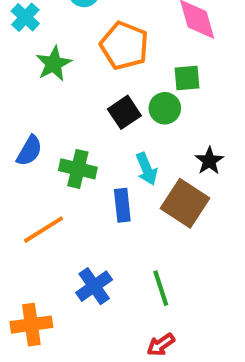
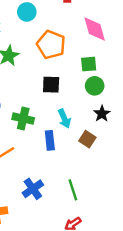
green circle: (165, 108) -> (95, 86), moved
black square: (124, 112) -> (51, 85), turned 36
brown square: (185, 203) -> (87, 139), size x0.6

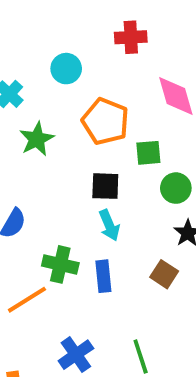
green square: (89, 64) -> (148, 153), moved
green cross: (23, 119) -> (60, 264), moved
cyan arrow: (64, 119) -> (109, 225), moved

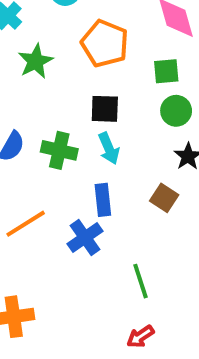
green square: (148, 153) -> (166, 71), moved
green cross: (60, 264) -> (59, 150), moved
blue cross: (76, 355) -> (85, 238), moved

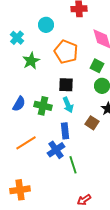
green square: (166, 71) -> (97, 66), turned 32
brown square: (164, 198) -> (92, 123), moved
green line: (140, 281) -> (73, 165), moved

